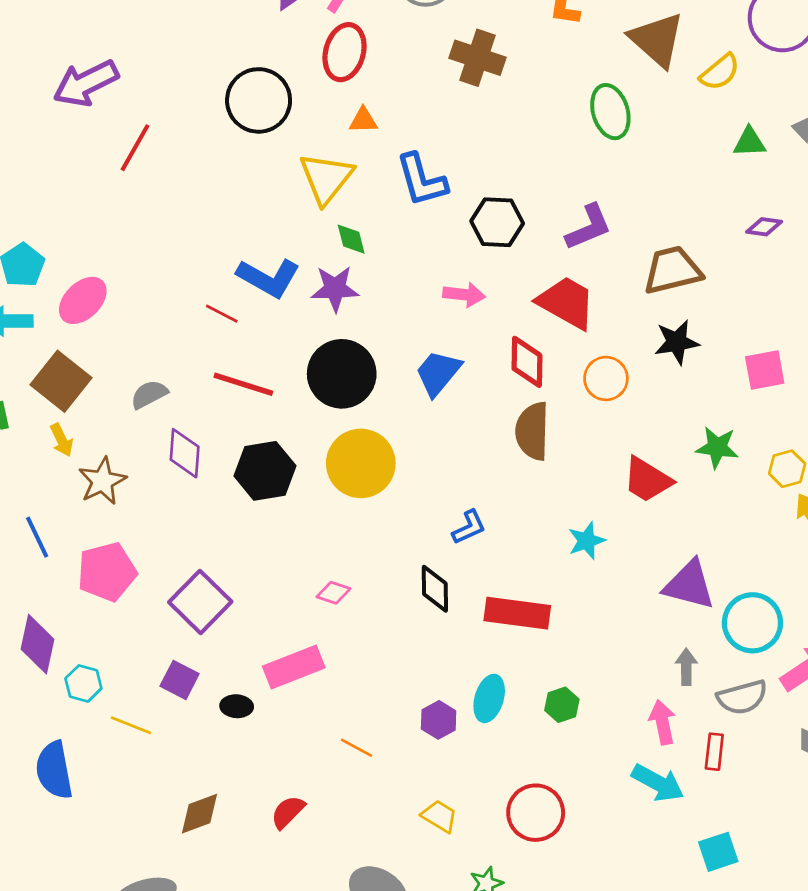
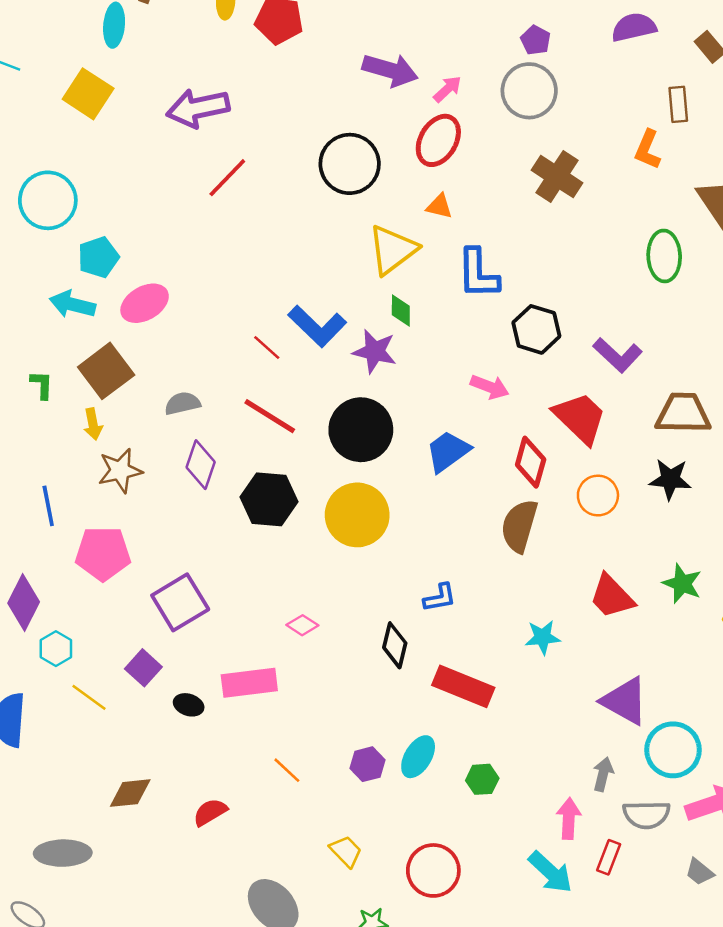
purple L-shape: (589, 227) -> (618, 355), turned 51

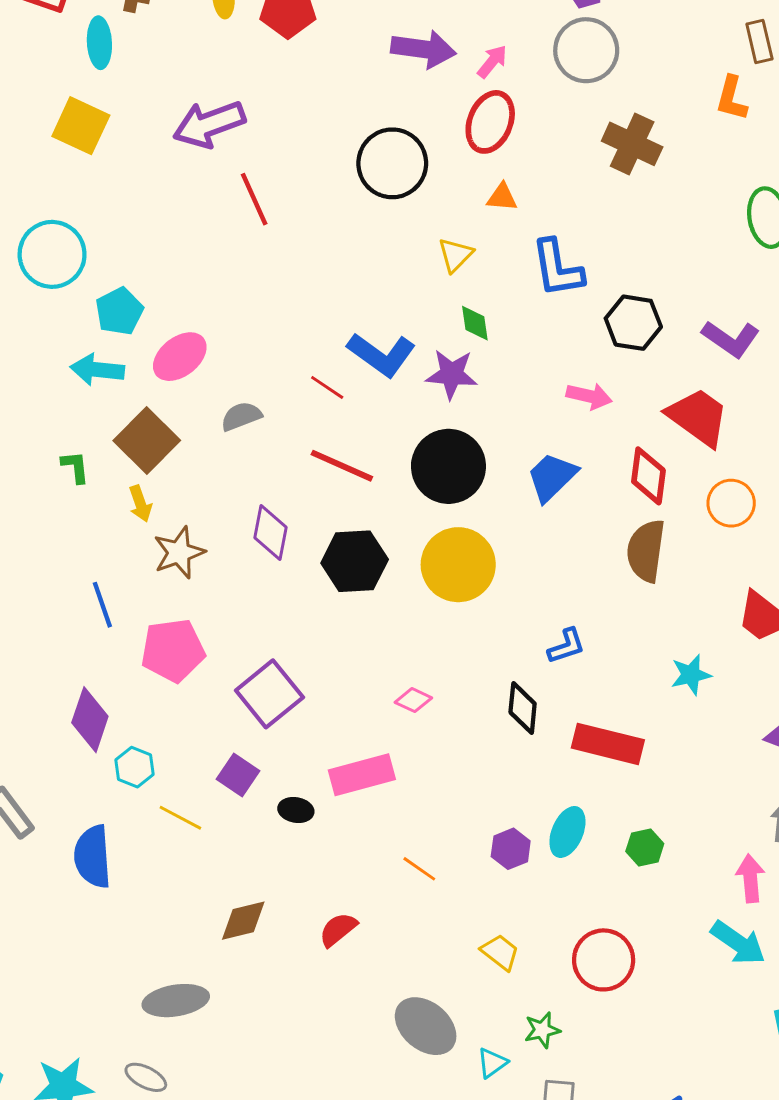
red line: (227, 178) -> (254, 199), turned -60
yellow triangle: (393, 250) -> (456, 255), size x0.6
gray semicircle: (182, 403) -> (241, 416), moved

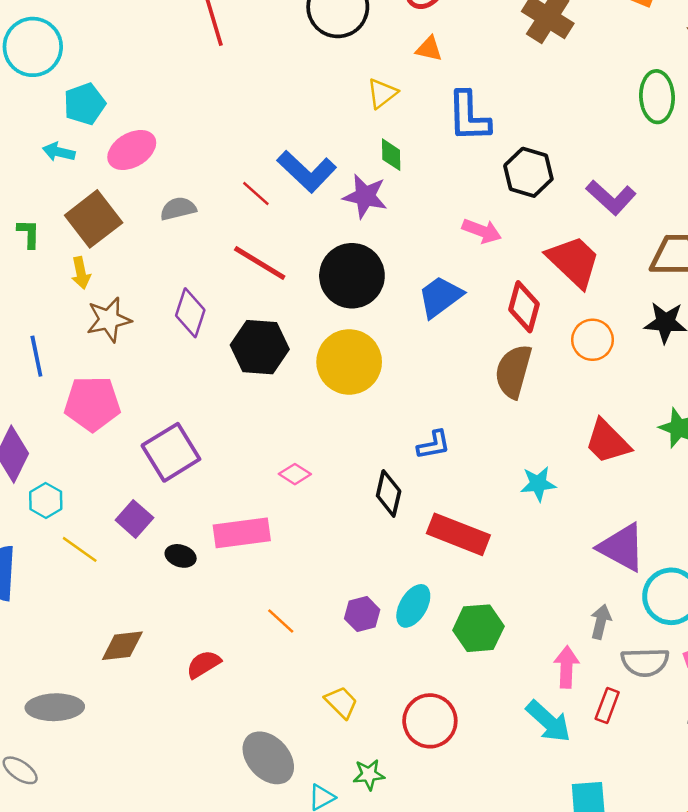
cyan arrow: (97, 370) -> (59, 152), size x0.7
green hexagon: (645, 848) -> (478, 628), size x1.5

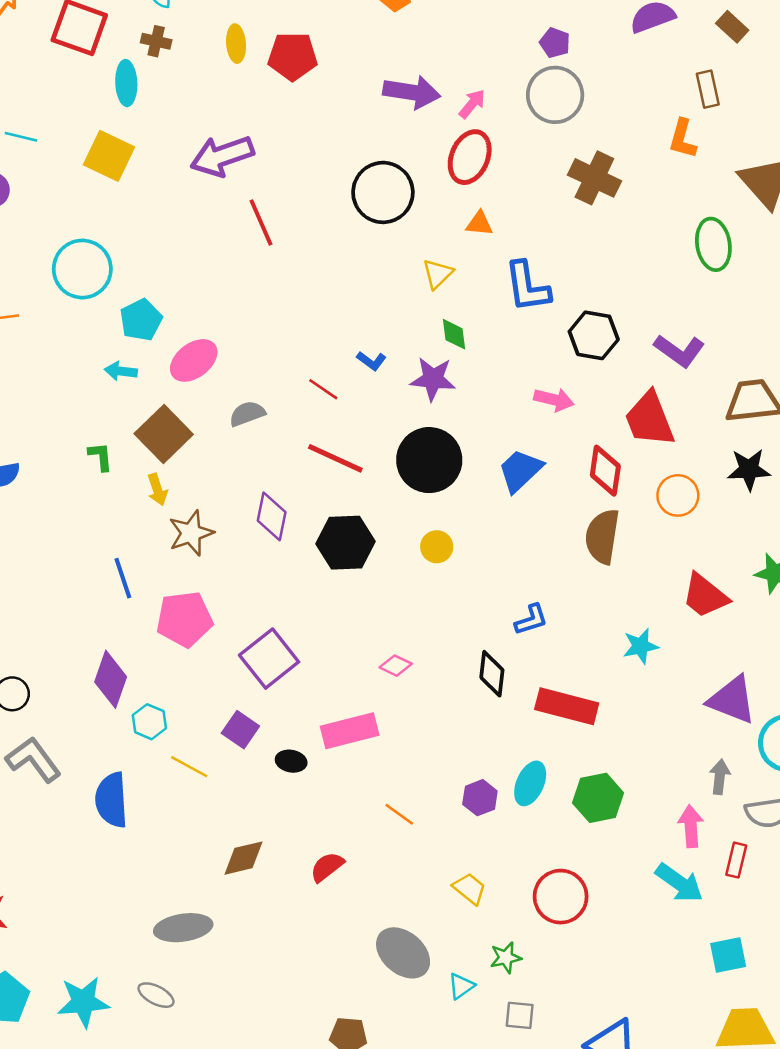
blue L-shape: (307, 171) -> (372, 361), size x0.5
red trapezoid: (574, 261) -> (650, 419), turned -148
yellow circle: (349, 362) -> (437, 547), size x0.5

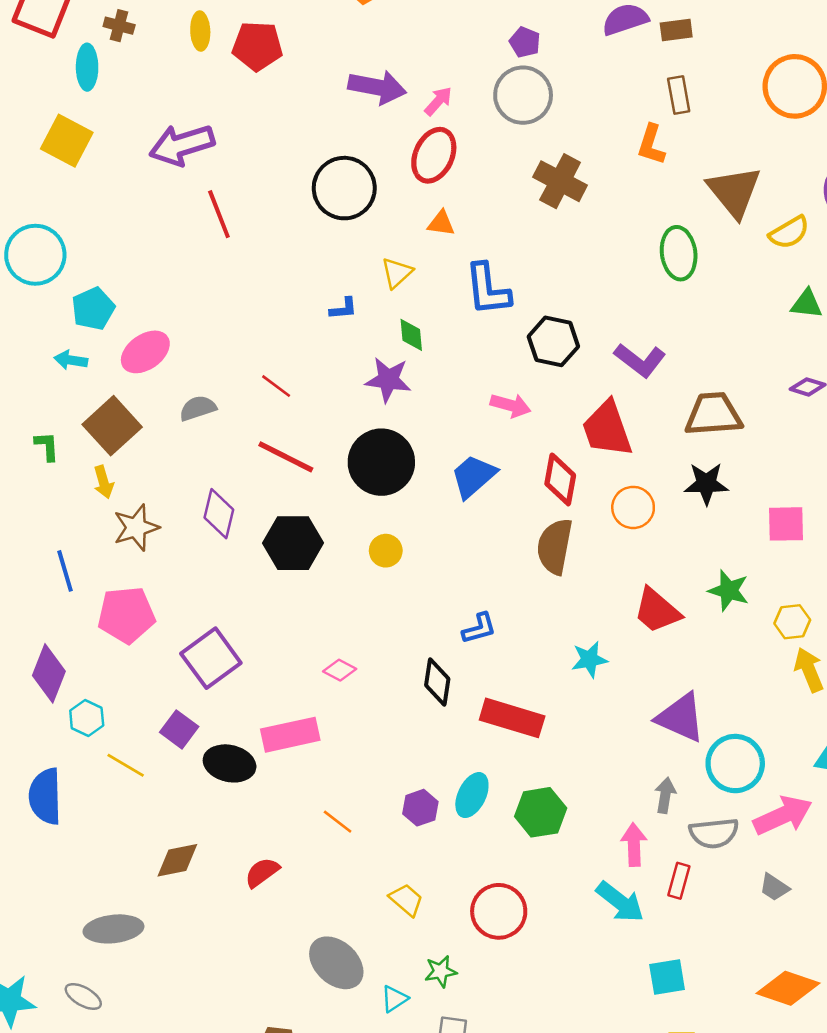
brown rectangle: (732, 27) -> (676, 30), moved, turned -52
blue L-shape: (372, 361) -> (343, 309), moved, turned -44
black ellipse: (291, 761) -> (230, 763), size x1.6

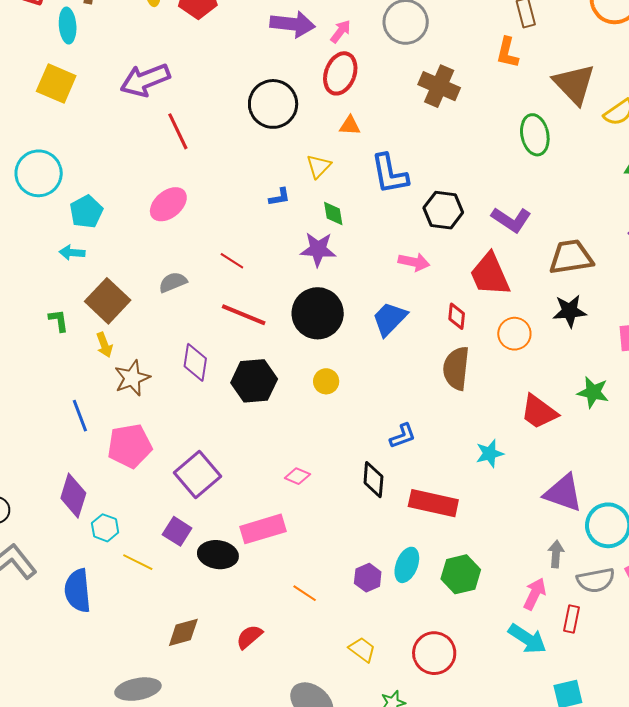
pink ellipse: (145, 352) -> (168, 204), moved
red diamond: (560, 479) -> (457, 316), size x0.7
pink arrow: (634, 845) -> (535, 594), turned 32

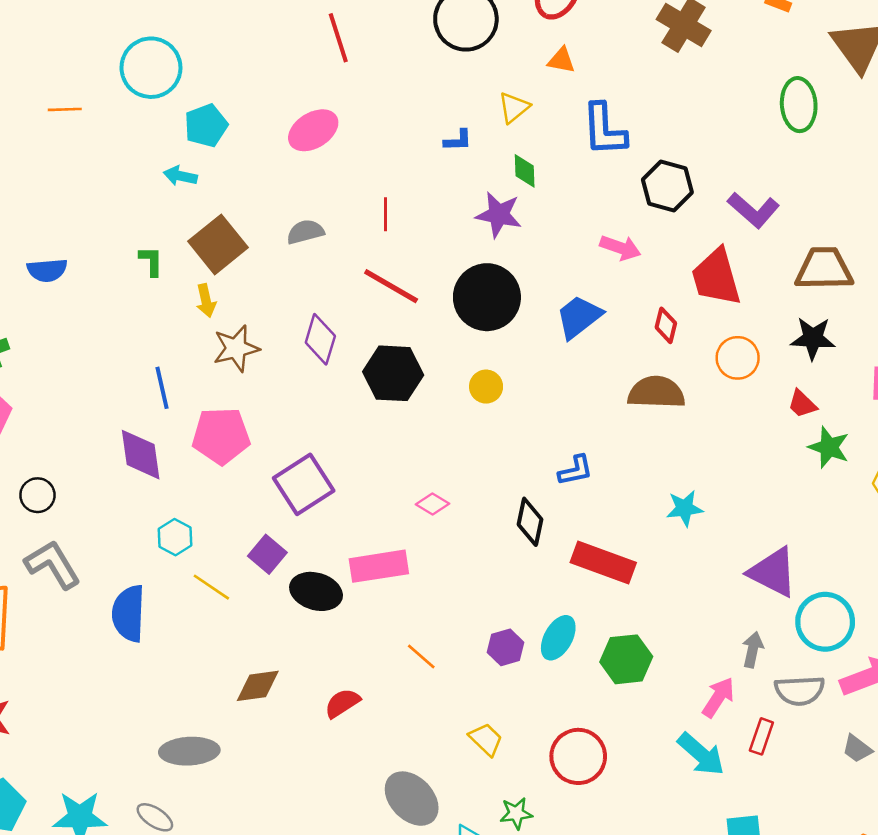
red line: (232, 261) -> (385, 214), turned 50
brown semicircle: (456, 368) -> (656, 392), turned 78
red trapezoid: (539, 412) -> (802, 404), moved, size x0.6
purple diamond: (73, 496) -> (141, 455), moved, turned -33

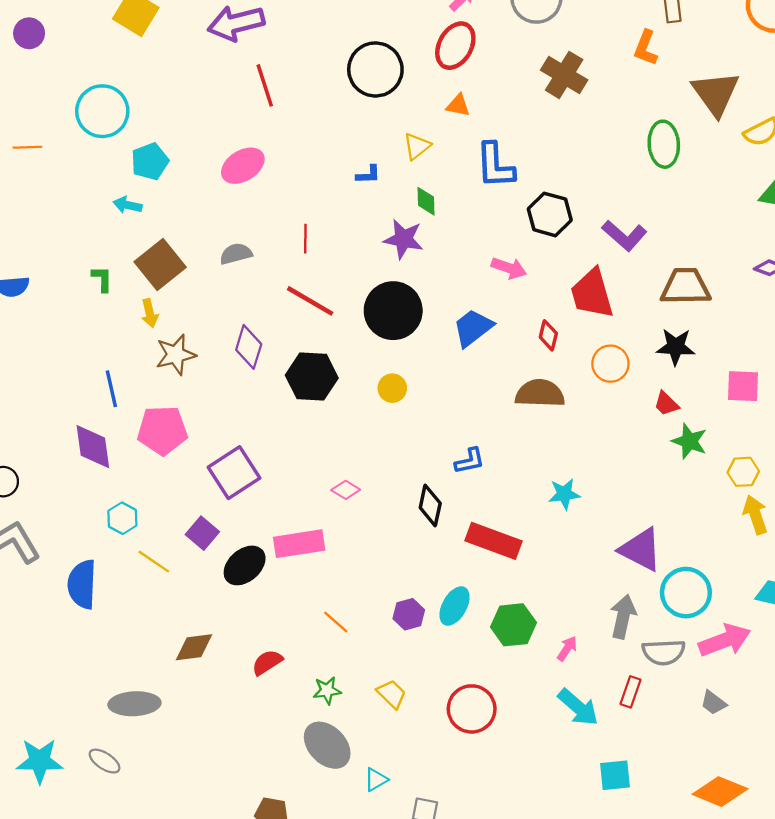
black ellipse: (316, 591) -> (245, 565), turned -57
gray arrow: (753, 650) -> (623, 617), size x1.4
pink arrow: (718, 697) -> (567, 648), moved, size x0.7
green star: (516, 813) -> (327, 690), moved

